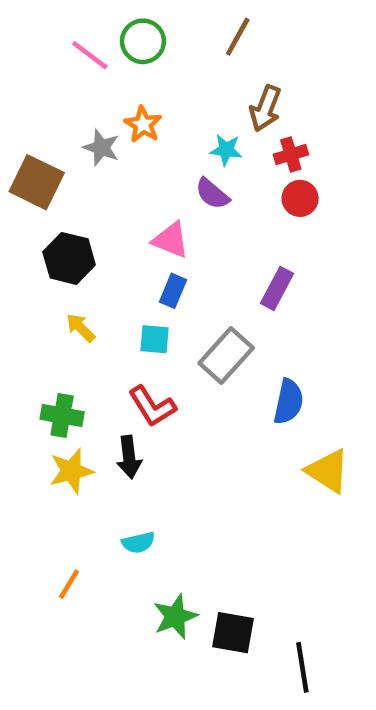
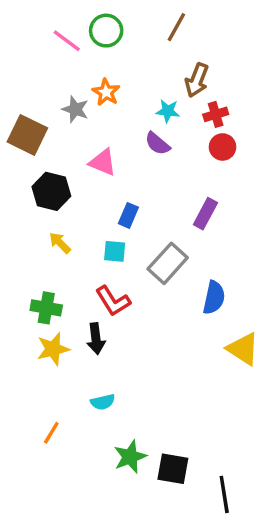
pink triangle: (171, 240) -> (103, 162), moved

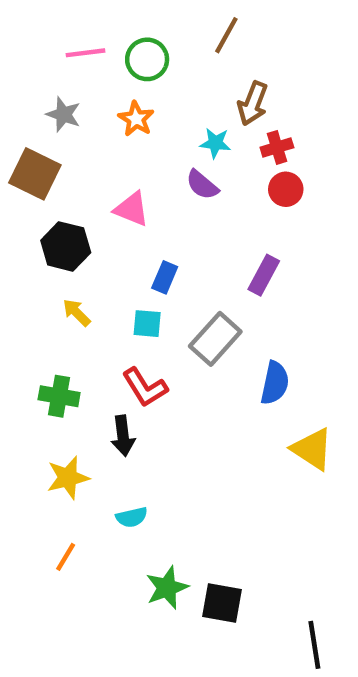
green circle: (106, 31) -> (147, 59), moved
pink line: (67, 41) -> (85, 53), turned -44
gray star: (75, 109) -> (63, 114), moved
yellow star: (53, 349) -> (68, 478), moved
black line: (224, 494) -> (314, 645), moved

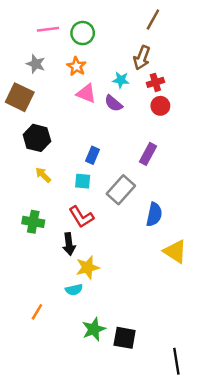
brown line: (226, 35) -> (153, 19), moved
pink triangle: (132, 209) -> (86, 93), moved
yellow star: (68, 478) -> (88, 267), moved

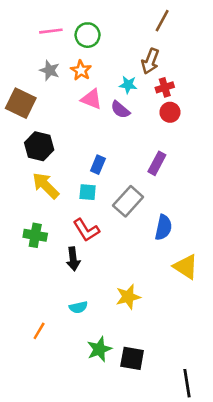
gray star: (36, 64) -> (50, 70), moved
yellow arrow: (43, 175) -> (46, 186), size x1.6
yellow star: (88, 267) -> (128, 297), moved

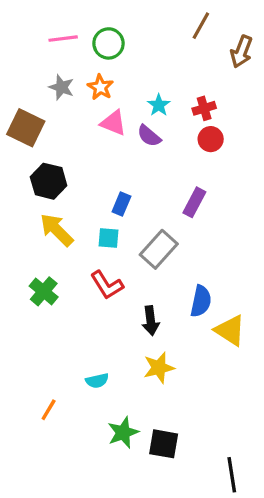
brown arrow: (150, 61) -> (241, 52), moved
cyan star: (128, 85) -> (159, 105), turned 30
blue semicircle: (163, 227) -> (201, 301), moved
green cross: (35, 235) -> (44, 291), turned 30
black arrow: (73, 259) -> (151, 321), moved

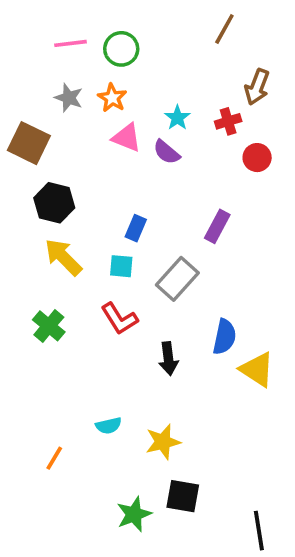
brown arrow: (241, 52) -> (257, 87), moved
red circle: (211, 139) -> (257, 158), moved
yellow star: (159, 368) -> (163, 442), moved
green star: (123, 432) -> (134, 514), moved

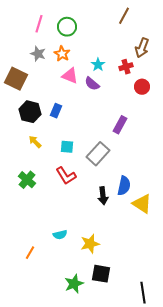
pink line: (71, 43) -> (39, 24), turned -66
blue rectangle: (136, 228) -> (56, 111), moved
yellow arrow: (63, 257) -> (35, 142), size x0.6
black arrow: (168, 359) -> (103, 196), moved

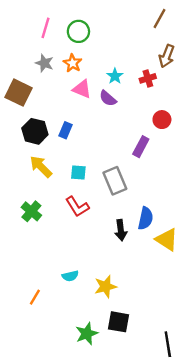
brown line: (124, 16) -> (160, 18), moved
red circle: (142, 87) -> (162, 120), moved
yellow arrow: (35, 142) -> (41, 167), size x1.5
gray rectangle: (98, 154) -> (115, 181), turned -65

